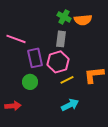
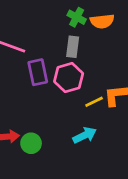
yellow line: (67, 80) -> (94, 102), moved
green circle: (30, 82) -> (31, 143), moved

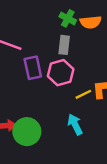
cyan arrow: (85, 135) -> (75, 124), turned -90
green circle: (31, 143) -> (27, 132), size x1.5

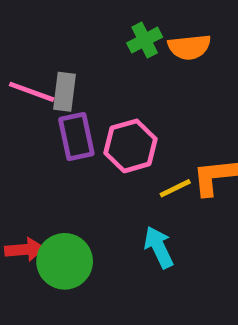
green cross: (68, 18) -> (145, 40), turned 35
gray rectangle: (64, 45) -> (65, 92), moved

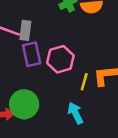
yellow line: (175, 188) -> (84, 82), turned -48
green circle: (65, 261) -> (24, 104), moved

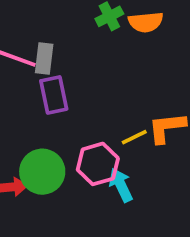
pink hexagon: (60, 59) -> (98, 164), moved
yellow line: (84, 82) -> (134, 137), turned 48

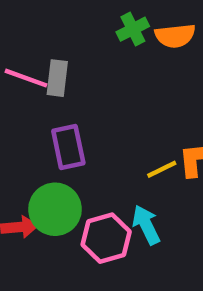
purple rectangle: (54, 95) -> (68, 147), moved
pink hexagon: (98, 164) -> (106, 238), moved

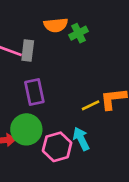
green cross: (133, 29) -> (79, 33), moved
orange semicircle: (175, 36) -> (56, 25), moved

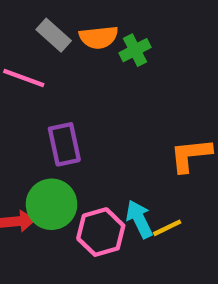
gray rectangle: (28, 51) -> (54, 35), moved, turned -55
yellow line: (91, 105) -> (167, 228), moved

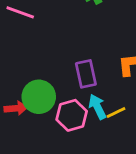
purple rectangle: (64, 144) -> (86, 74), moved

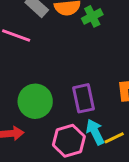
green circle: (39, 97) -> (35, 101), moved

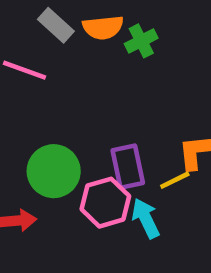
yellow line: (114, 138) -> (175, 180), moved
pink hexagon: (69, 141) -> (105, 203), moved

